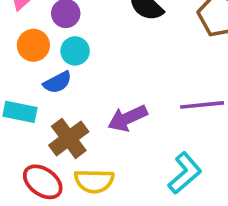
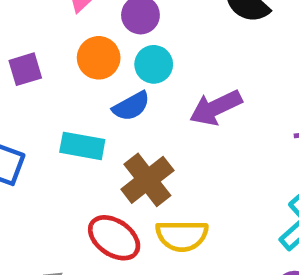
purple arrow: (128, 118) -> (216, 108), moved

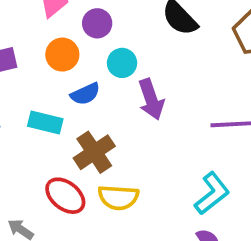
cyan circle: (154, 64) -> (122, 63), moved
purple arrow: (216, 108) -> (151, 99), turned -87

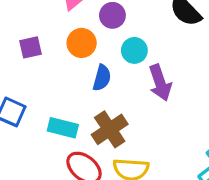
blue semicircle: (85, 94) -> (102, 78), turned -50
cyan rectangle: (45, 122) -> (63, 128), moved

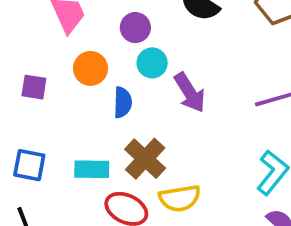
purple circle: (112, 15) -> (135, 28), moved
purple square: (30, 47) -> (34, 87), turned 35

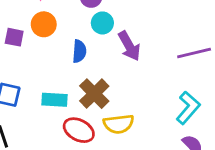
orange circle: (90, 68) -> (44, 24), moved

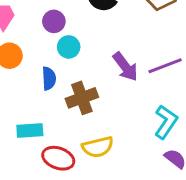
purple arrow: (129, 46) -> (125, 67), moved
brown cross: (94, 94) -> (82, 98), moved, turned 32

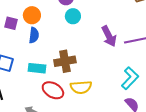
blue semicircle: (49, 78) -> (34, 35), moved
brown cross: (82, 98) -> (65, 61), moved

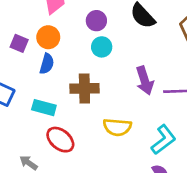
brown cross: (65, 61) -> (84, 88), moved
yellow semicircle: (81, 87) -> (117, 127), moved

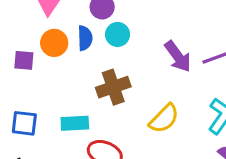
blue semicircle: (47, 64) -> (85, 38), moved
yellow semicircle: (117, 127) -> (164, 119), turned -32

